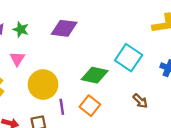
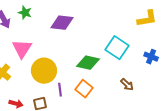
green star: (21, 29) -> (25, 13), moved
pink triangle: (17, 59) -> (22, 49), size x1.5

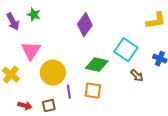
purple diamond: (62, 23) -> (85, 25), moved, turned -60
brown arrow: (127, 85) -> (137, 76), moved
orange square: (84, 89) -> (93, 91), turned -30

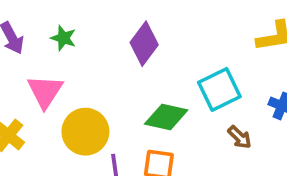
green star: (34, 15) -> (63, 38), moved
cyan square: (126, 50) -> (219, 89), turned 30

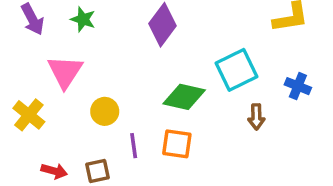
yellow circle: (85, 132) -> (105, 111), size x0.6
brown arrow: (240, 137) -> (256, 117), turned 45

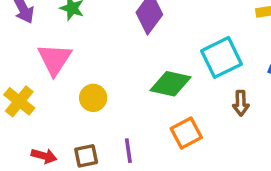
orange square: (177, 144) -> (186, 133), moved, turned -36
purple line: (134, 146) -> (128, 151), moved

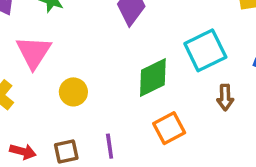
green diamond: (170, 84) -> (153, 77), turned -39

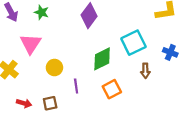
purple line: (110, 146) -> (76, 86), moved

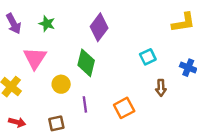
cyan square: (133, 43) -> (148, 57), size x0.6
green diamond: (102, 59) -> (86, 63), moved, turned -50
red arrow: (24, 103) -> (17, 122), moved

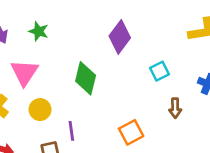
purple diamond: (99, 27) -> (120, 37), moved
yellow circle: (61, 84) -> (40, 110), moved
purple line: (85, 104) -> (71, 131), moved

